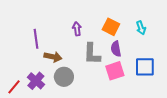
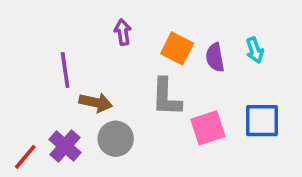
orange square: (111, 27) -> (177, 48), moved
purple arrow: (77, 29) -> (123, 32), moved
purple semicircle: (116, 49) -> (215, 57), moved

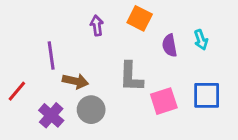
orange square: (177, 48) -> (140, 18), moved
red line: (25, 157) -> (17, 91), moved

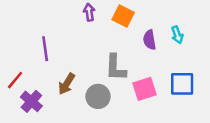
purple arrow: (97, 25) -> (89, 12), moved
brown arrow: (75, 81) -> (67, 84), moved, turned 110
gray circle: (91, 110) -> (98, 96), moved
purple cross: (51, 115) -> (31, 101), moved

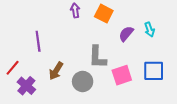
purple semicircle: (150, 40) -> (126, 34), turned 49

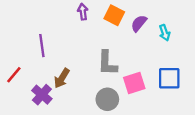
purple semicircle: (126, 34) -> (139, 23), moved
gray circle: (83, 81) -> (107, 99), moved
purple cross: (26, 86) -> (42, 95), moved

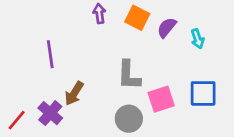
red line: (14, 75) -> (17, 120), moved

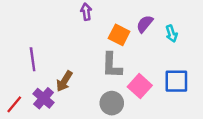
orange square: (137, 18) -> (119, 35), moved
purple line: (50, 54) -> (33, 59), moved
pink square: (161, 99) -> (140, 86), turned -30

